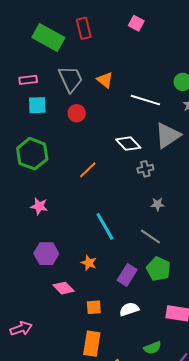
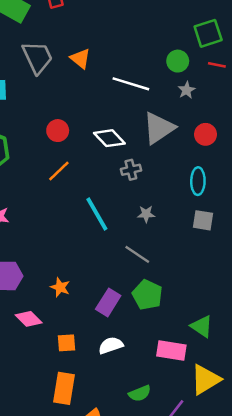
red circle: (77, 113) -> (58, 131), moved
cyan line: (105, 226) -> (97, 214), moved

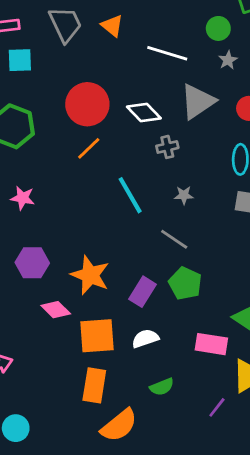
red circle: (58, 131) -> (87, 104), size x1.8
orange star: (60, 287) -> (90, 275), size x1.8
orange square: (67, 343) -> (97, 336), size x1.8
green semicircle: (140, 393) -> (162, 387), moved

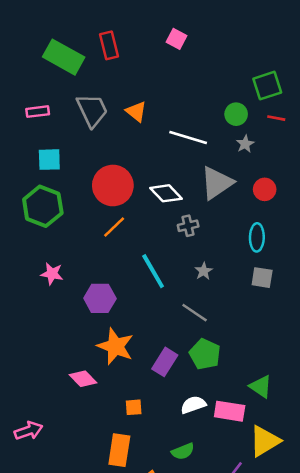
cyan square: (20, 60) -> (49, 160), moved
gray star: (184, 195) -> (204, 271), turned -30
purple hexagon: (32, 263) -> (100, 298), moved
orange square: (97, 336) -> (134, 407), moved, size x0.5
white semicircle: (145, 339) -> (193, 405), moved

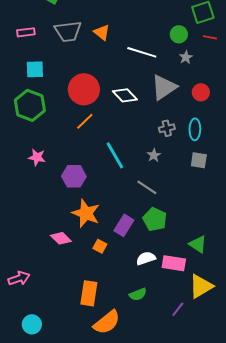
gray trapezoid: (92, 110) -> (68, 31), turned 108
gray cross: (188, 226) -> (167, 128), moved
orange square: (134, 407) -> (100, 246), moved, turned 32

